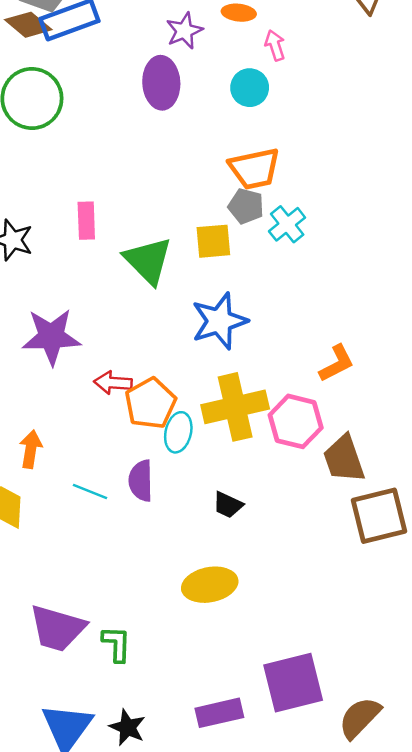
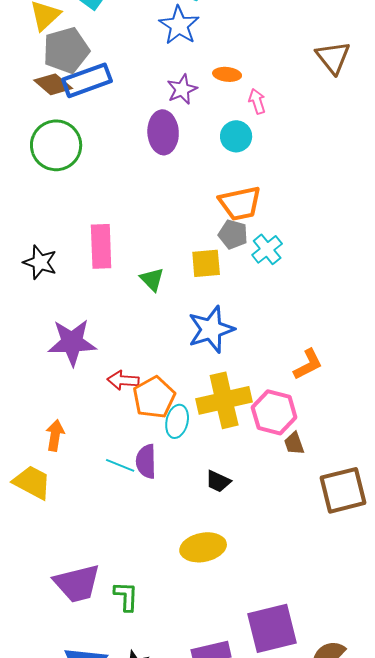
pink rectangle: (86, 221) -> (101, 246), size x1.4
green triangle: (148, 261) -> (152, 279), size x0.6
brown trapezoid: (344, 459) -> (294, 443), moved, size x0.6
cyan line: (90, 492) -> (120, 465), moved
purple trapezoid: (57, 628) -> (77, 583), turned -30

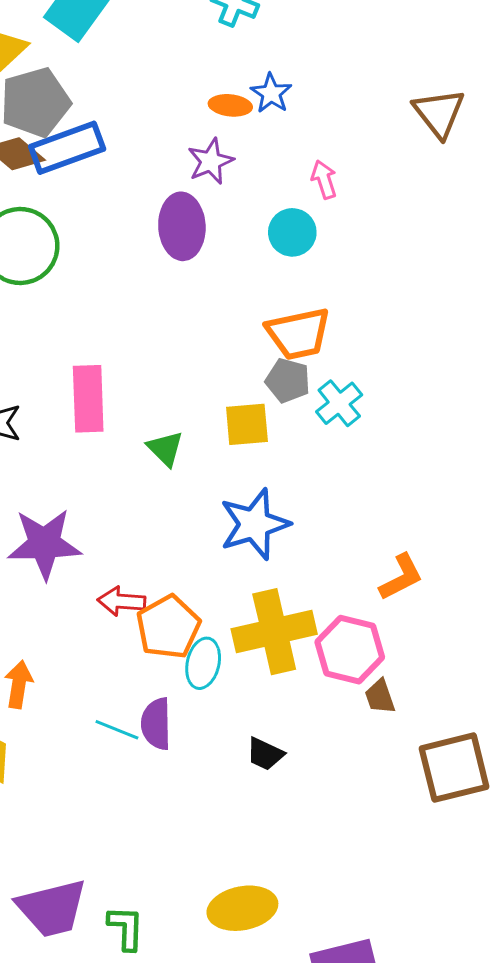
blue star: (179, 25) -> (271, 93), moved, size x0.7
orange ellipse: (227, 74) -> (230, 105), moved
yellow ellipse: (203, 547) -> (242, 908), moved

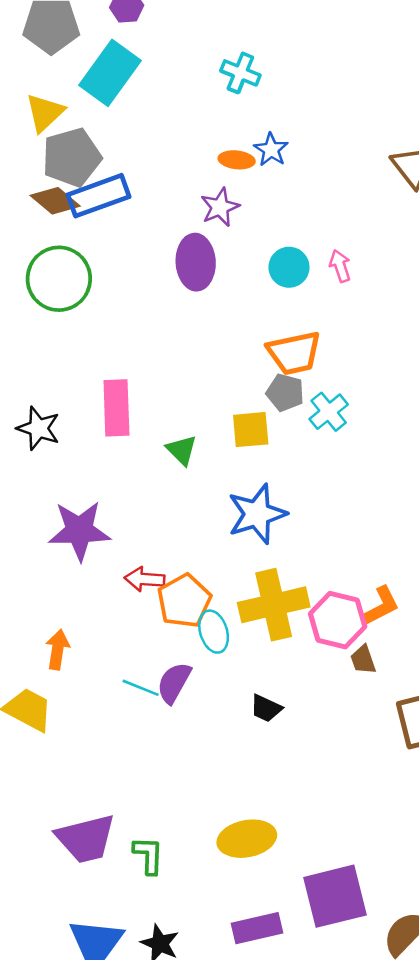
pink arrow: (324, 179) -> (340, 266), moved
orange L-shape: (401, 577) -> (381, 606), moved
cyan ellipse: (203, 663) -> (214, 632), turned -30
purple semicircle: (156, 724) -> (174, 683), turned 30

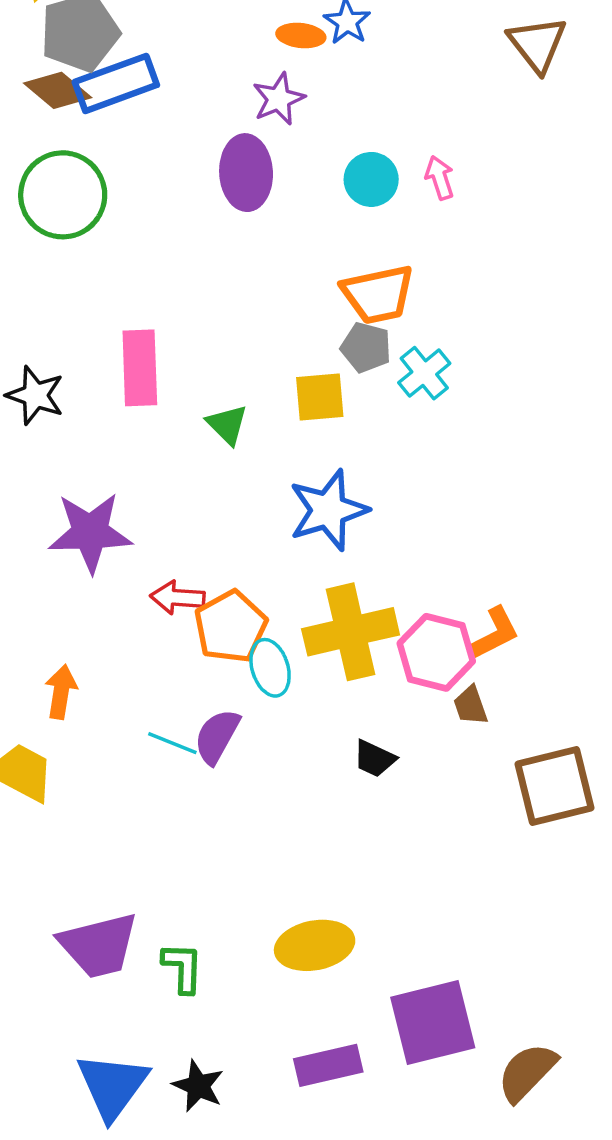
black trapezoid: (266, 708) -> (375, 759), moved

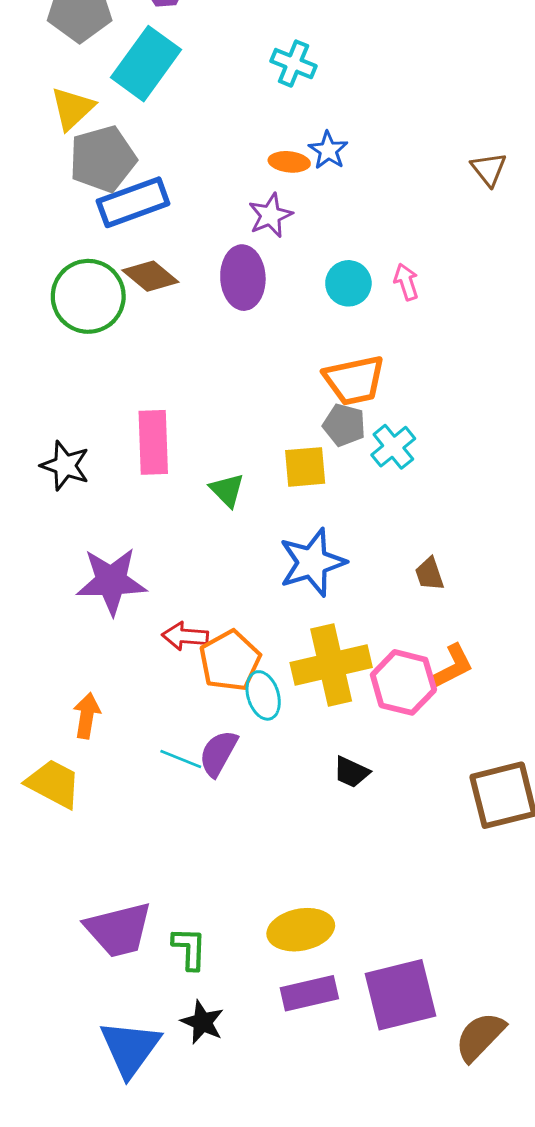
brown triangle: (537, 44) -> (489, 169), size x0.7
brown diamond: (58, 90) -> (150, 276), moved
brown trapezoid: (471, 705) -> (429, 574), moved
purple rectangle: (328, 1065) -> (309, 993), moved
black star: (198, 1086) -> (202, 1022), moved

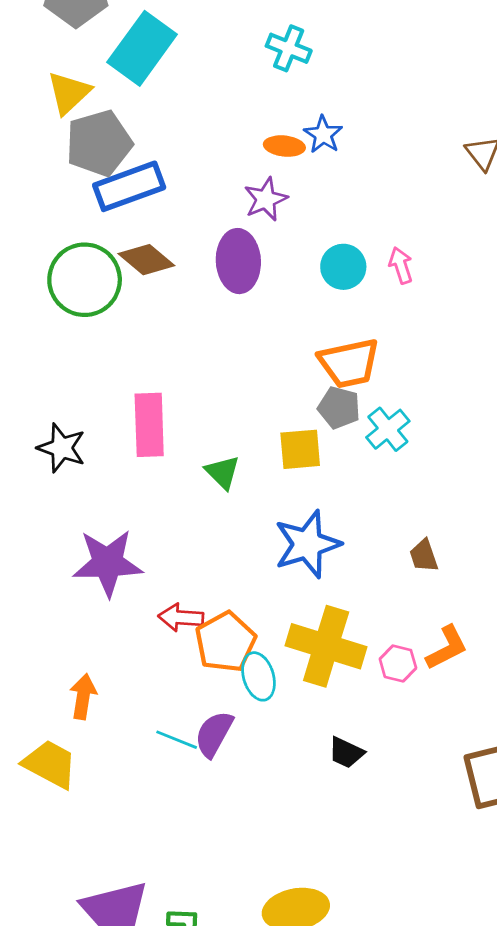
yellow cross: (331, 665) -> (326, 646), turned 30
pink hexagon: (403, 682) -> (398, 664), size x0.6

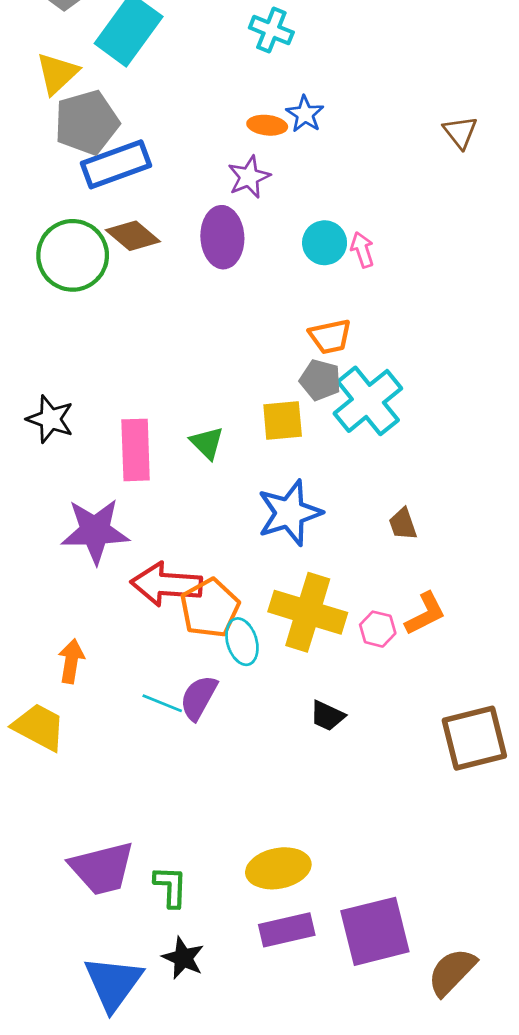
pink arrow: (401, 265) -> (362, 250), moved
orange trapezoid: (349, 363) -> (330, 337), size x0.7
pink rectangle: (149, 425) -> (136, 450), moved
cyan cross: (388, 429) -> (368, 401), size x1.6
red arrow: (181, 618) -> (166, 584), size x1.6

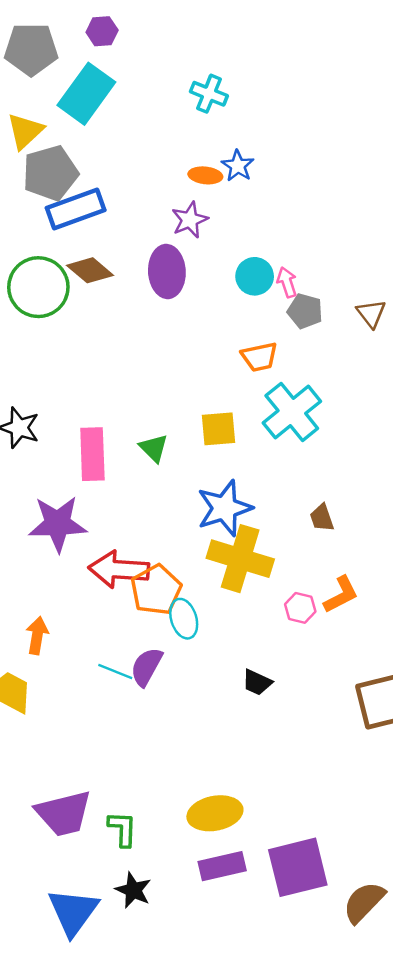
brown triangle: (460, 132) -> (371, 314), moved
gray pentagon: (320, 380) -> (305, 311), moved
yellow cross: (308, 612) -> (240, 559), moved

